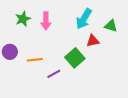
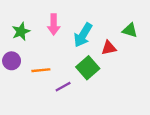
green star: (23, 19) -> (21, 32), moved
cyan arrow: (84, 19) -> (83, 35), moved

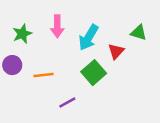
red triangle: (109, 48) -> (116, 51), turned -35
purple line: (63, 87) -> (67, 103), moved

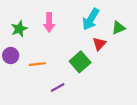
green triangle: (139, 32) -> (118, 28), turned -40
cyan arrow: (89, 38) -> (91, 19), moved

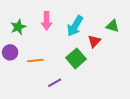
cyan arrow: (91, 19) -> (75, 26), moved
green triangle: (118, 28) -> (112, 26), turned 40

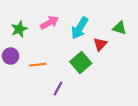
pink arrow: (47, 21) -> (49, 23), turned -120
purple line: (55, 83) -> (58, 88), turned -32

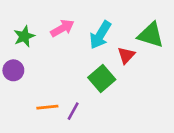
green triangle: (120, 28) -> (151, 35), size x1.5
orange line: (38, 65) -> (47, 107), moved

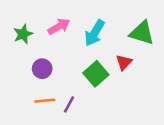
red triangle: (126, 55) -> (124, 62), moved
purple circle: (13, 70) -> (42, 69), moved

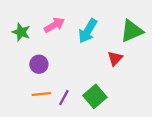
green triangle: (142, 33) -> (132, 31), turned -40
green star: (23, 34) -> (21, 32), turned -30
green square: (96, 74) -> (95, 96), moved

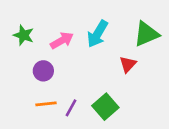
pink arrow: (54, 25) -> (62, 40), moved

